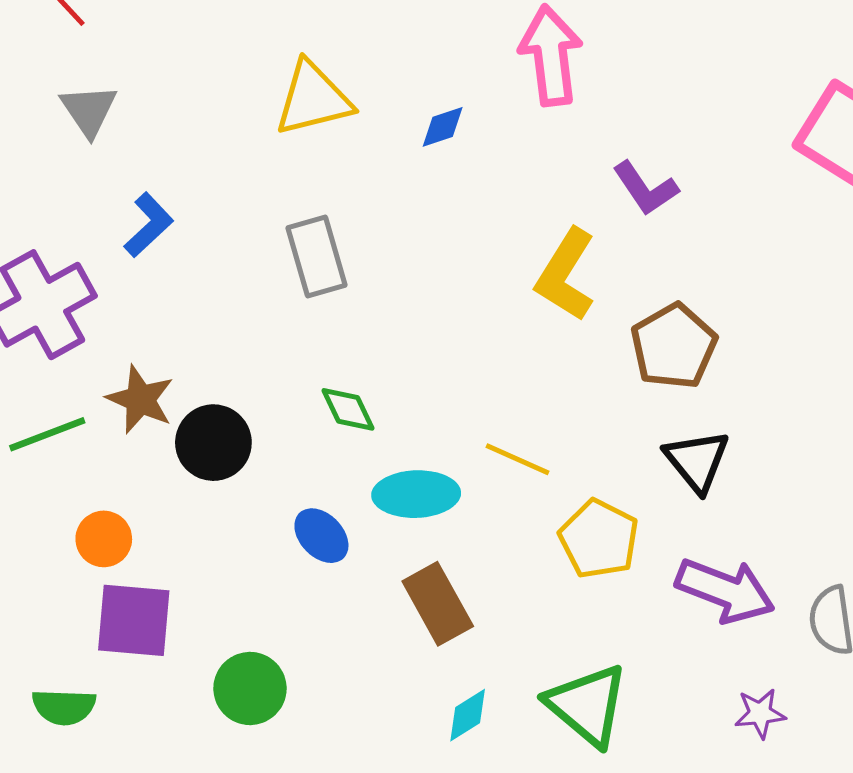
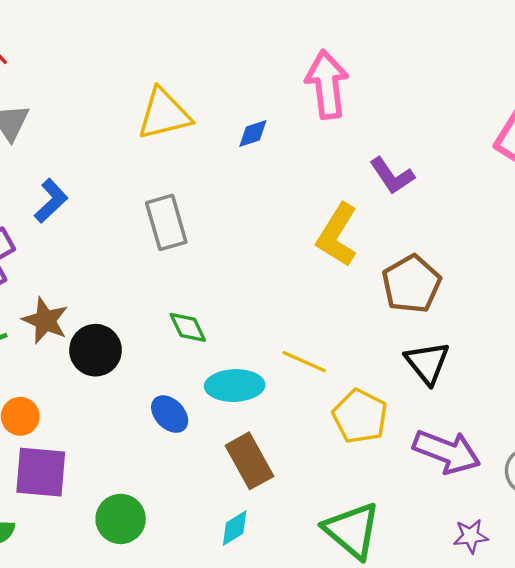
cyan diamond: (468, 715) -> (235, 528), moved

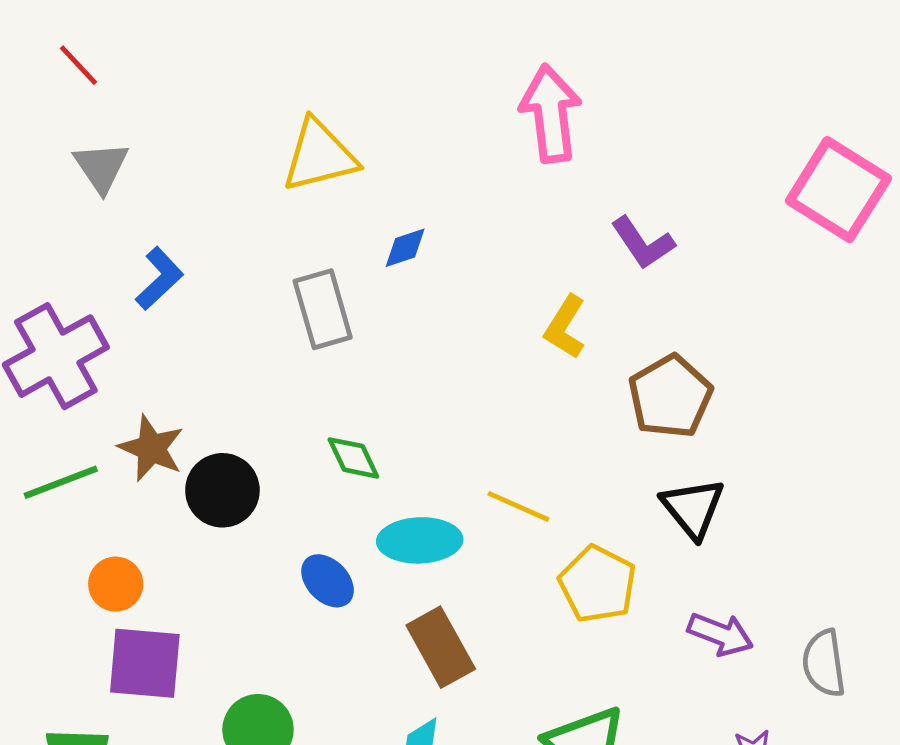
blue diamond: (253, 134) -> (405, 248), moved
yellow L-shape: (337, 235) -> (565, 327), size x0.7
purple arrow: (447, 452) -> (720, 634), size x0.7

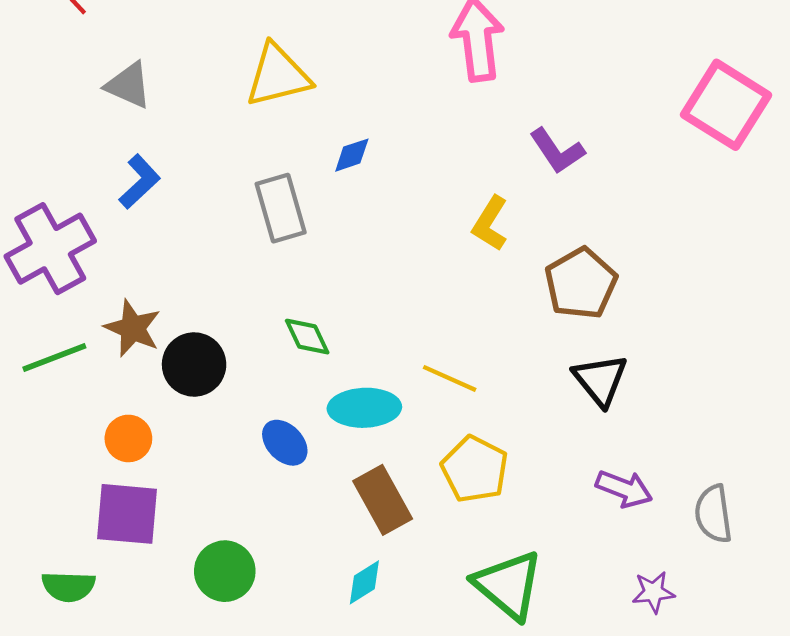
gray triangle: (101, 167) -> (128, 85), moved, turned -32
orange circle: (116, 584) -> (128, 438), moved
yellow pentagon: (598, 584) -> (475, 469), moved

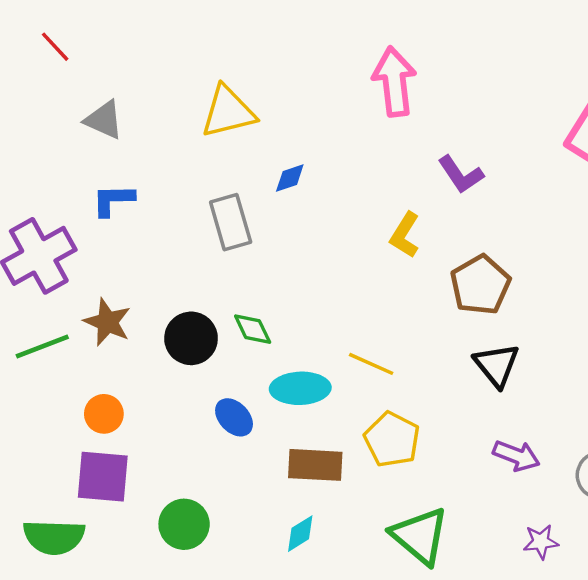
blue L-shape: (140, 182) -> (113, 200), turned -138
black circle: (194, 364) -> (191, 338), moved
brown rectangle: (383, 500) -> (315, 465), turned -58
green semicircle: (68, 586) -> (54, 537), size x1.4

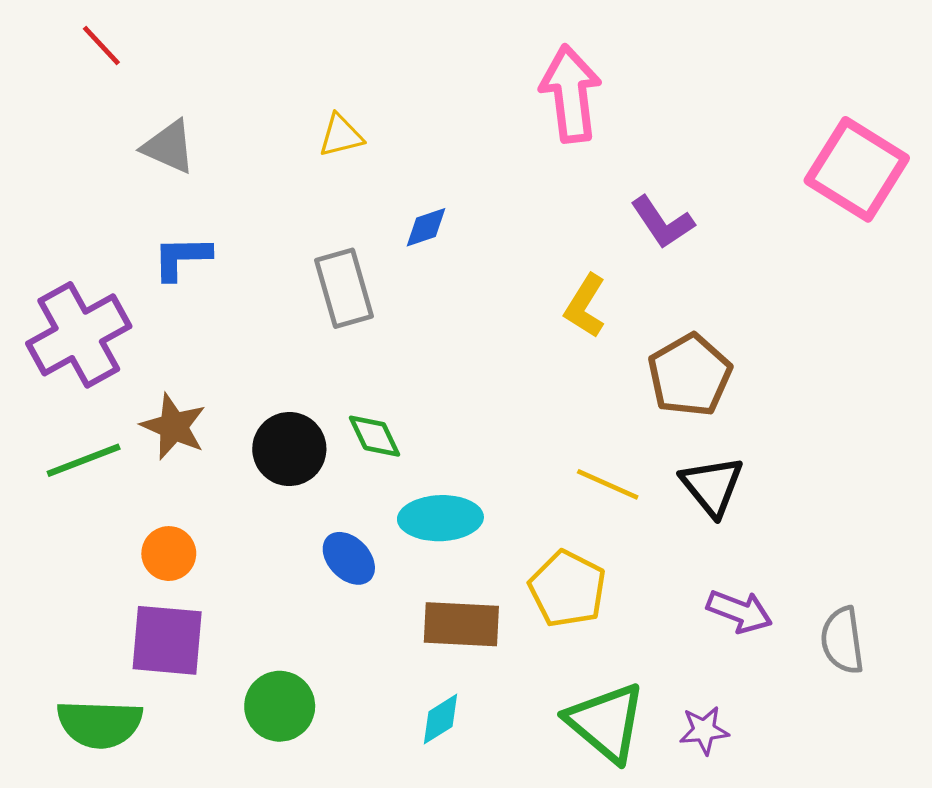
yellow triangle: (228, 112) -> (341, 136), size x0.6
yellow line: (371, 364) -> (608, 484), moved
purple star: (541, 542) -> (704, 730), moved

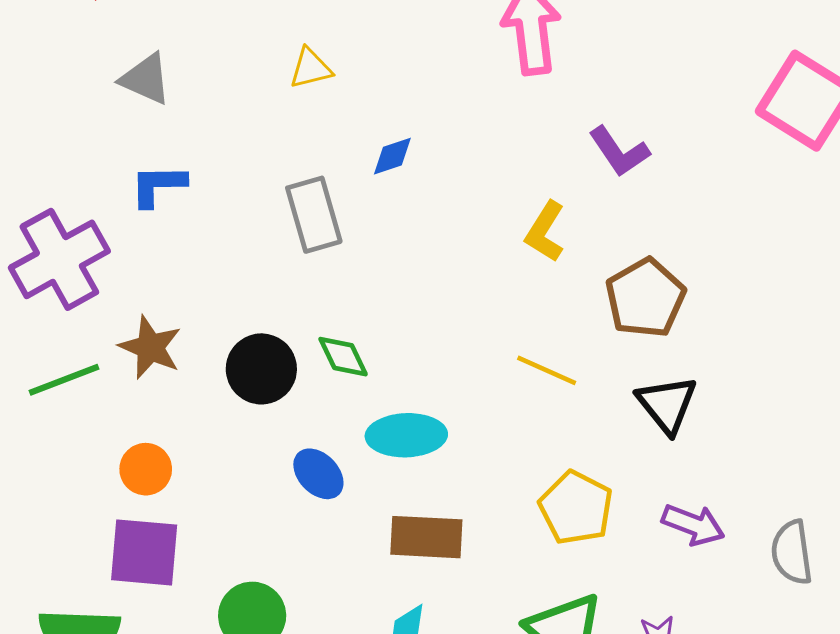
yellow line: (608, 484) -> (547, 370), moved
yellow pentagon: (567, 589) -> (576, 508), moved

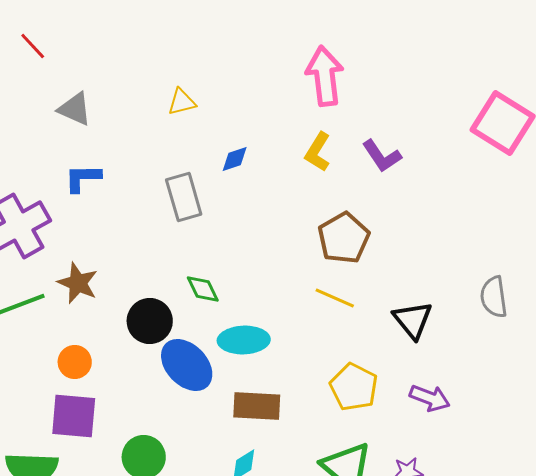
yellow L-shape: (545, 232) -> (318, 152), moved
brown pentagon: (645, 298) -> (344, 238), moved
black circle: (261, 369) -> (150, 321), moved
blue ellipse: (318, 474) -> (187, 365), size x1.6
gray semicircle: (792, 552) -> (494, 297), moved

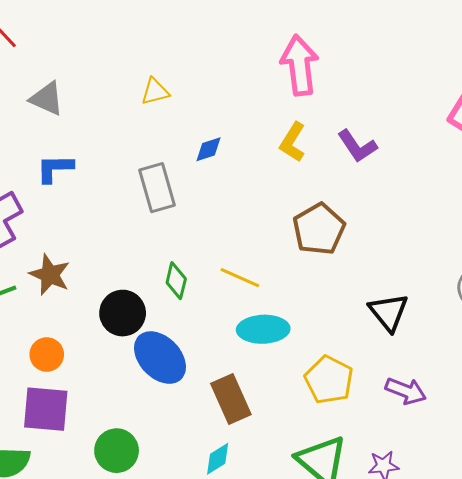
green diamond: (203, 289) -> (176, 281), turned 39
yellow line: (335, 298) -> (240, 278), moved
cyan ellipse: (244, 340) -> (263, 329), moved
brown rectangle: (257, 406) -> (231, 399), turned 63

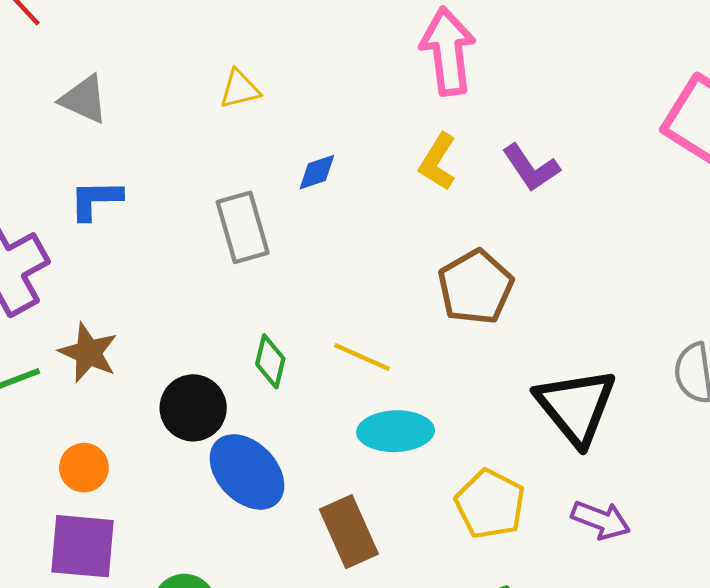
black triangle: (389, 312) -> (576, 406), size x1.4

